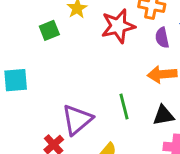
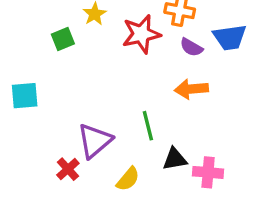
purple semicircle: (162, 38) -> (191, 47), turned -48
black triangle: (164, 115) -> (175, 159), moved

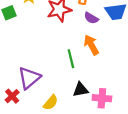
orange arrow: (191, 89) -> (91, 45), turned 66
green line: (148, 126) -> (71, 59), moved

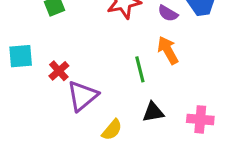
red cross: (12, 96) -> (59, 71), moved
pink cross: (102, 98) -> (200, 119), moved

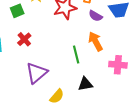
red cross: (59, 71) -> (24, 39), moved
pink cross: (200, 119) -> (118, 65), moved

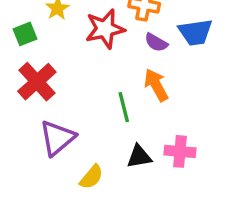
red cross: (24, 39) -> (37, 82), size x1.6
pink cross: (118, 65) -> (180, 151), moved

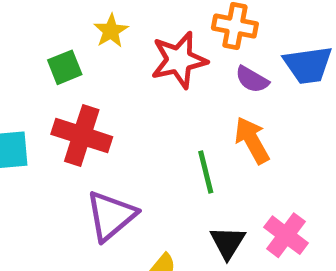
red cross: (37, 82) -> (82, 135), turned -30
pink cross: (180, 151) -> (286, 235), turned 32
black triangle: (139, 157) -> (228, 242), turned -48

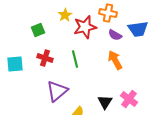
yellow star: (111, 31) -> (65, 15), moved
red cross: (82, 135) -> (45, 58), size x0.7
green line: (206, 172) -> (75, 59), moved

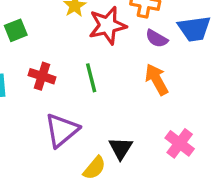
green square: (38, 30) -> (16, 30), moved
black triangle: (105, 102) -> (121, 148), moved

